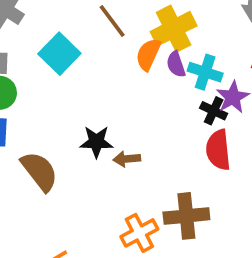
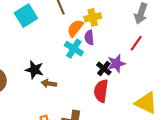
yellow cross: (174, 29) -> (93, 17), size x0.7
cyan cross: (205, 72) -> (74, 49), moved

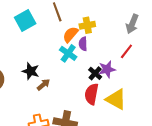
brown arrow: (49, 83) -> (43, 85), turned 128
yellow triangle: (146, 103) -> (116, 99), moved

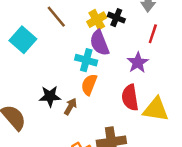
orange semicircle: (70, 34) -> (89, 85), moved
purple semicircle: (83, 44) -> (99, 43), size x1.5
black cross: (95, 73) -> (116, 18), moved
yellow triangle: (116, 99) -> (156, 109), moved

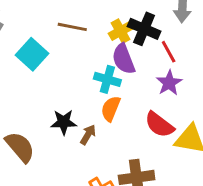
brown line: (56, 17) -> (72, 27), turned -40
black cross: (116, 18) -> (144, 29), size x1.5
red line: (153, 34) -> (169, 52), moved, turned -48
red semicircle: (130, 98) -> (159, 125), turned -45

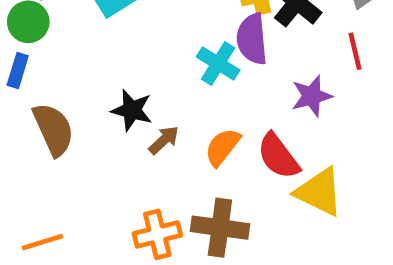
red line: (169, 52) -> (355, 51), moved
orange semicircle: (111, 109) -> (222, 147), moved

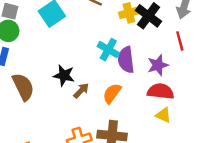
purple semicircle: (252, 39) -> (126, 60), moved
red semicircle: (278, 156) -> (161, 91), moved, turned 135
yellow triangle: (319, 192) -> (163, 115), size x0.6

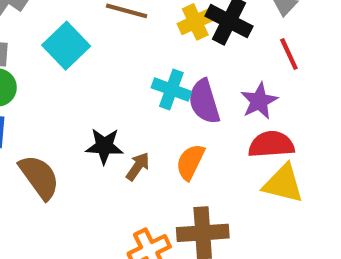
yellow triangle: (163, 115) -> (283, 184), size x1.5

